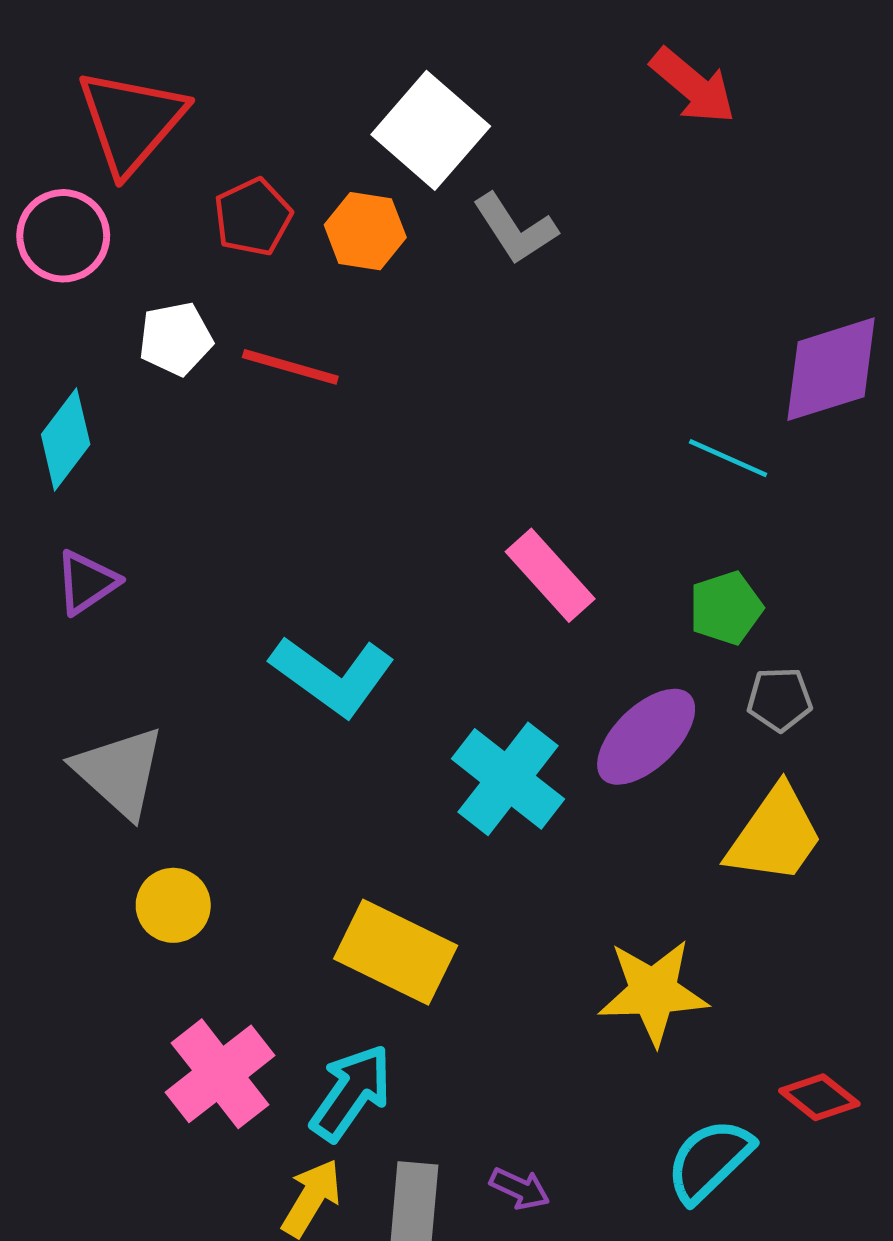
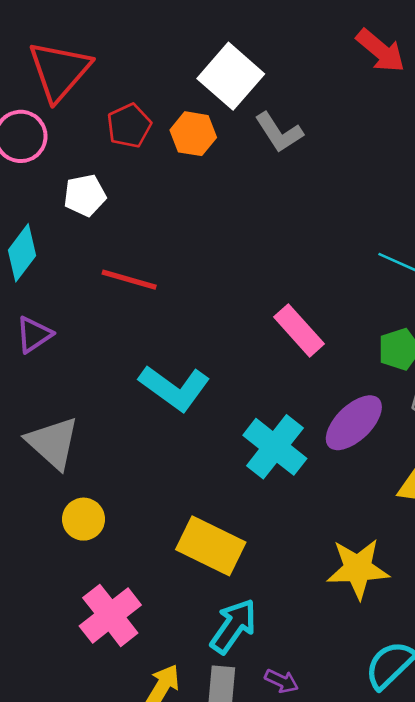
red line: (290, 367) -> (129, 280), moved
cyan arrow: (351, 1093) -> (233, 626), moved

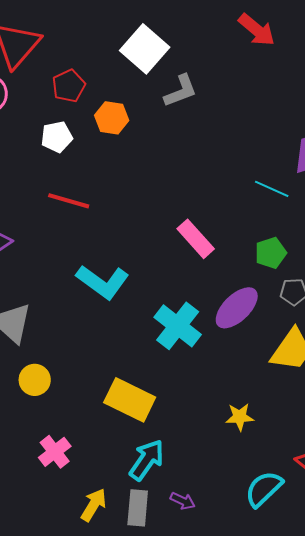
gray L-shape: (279, 132) -> (181, 91), turned -78
orange hexagon: (193, 134) -> (112, 118), moved
white pentagon: (85, 195) -> (57, 137), moved
yellow star: (358, 569) -> (240, 417), size x0.6
pink cross: (110, 615) -> (55, 452), size x0.7

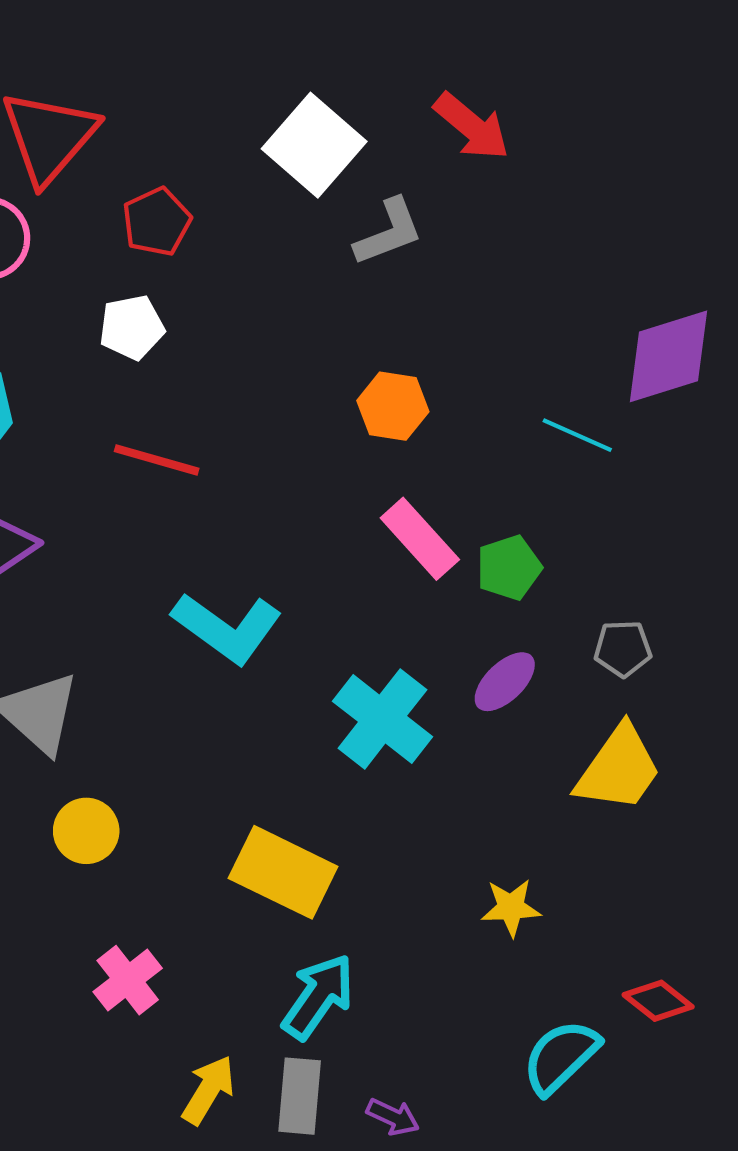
red arrow: (257, 30) -> (472, 126), moved
orange hexagon: (112, 118) -> (393, 406), moved
green pentagon: (271, 253) -> (509, 568), moved
purple ellipse: (237, 308) -> (505, 682), size x0.7
purple arrow: (183, 501) -> (393, 1117), moved

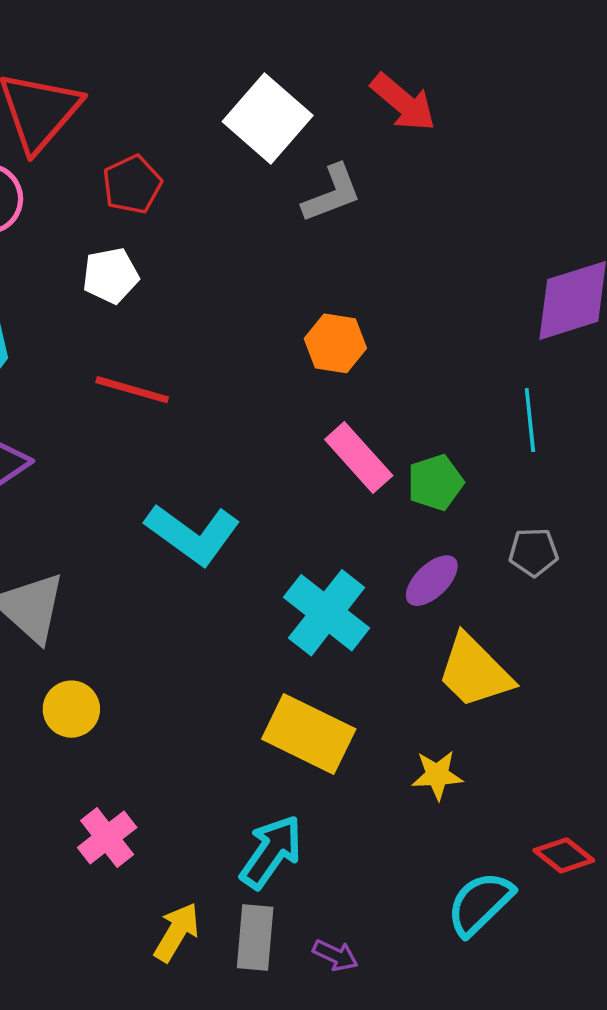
cyan line: (577, 435) -> (530, 420), moved, turned 60
yellow trapezoid: (619, 769) -> (475, 672), moved, turned 100
yellow rectangle: (283, 872) -> (309, 734), moved

